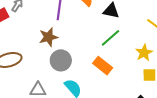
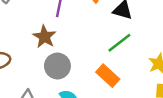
brown star: (48, 37) -> (44, 37), turned -30

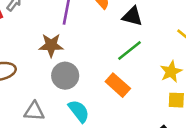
brown star: (44, 37) -> (51, 45), turned -30

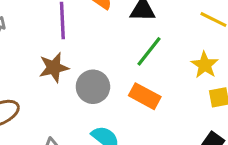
gray circle: (65, 76) -> (93, 87), moved

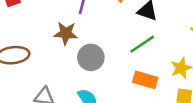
orange rectangle: (145, 96) -> (145, 80), moved, turned -30

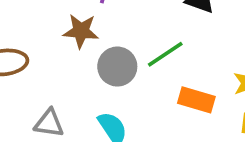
green line: (142, 44) -> (165, 54), moved

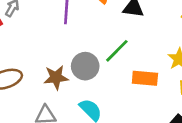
brown star: (81, 31) -> (56, 77), moved

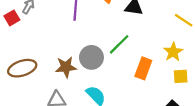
orange rectangle: (145, 78) -> (143, 68), turned -75

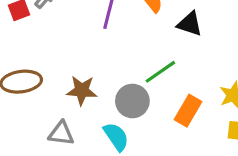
gray circle: (91, 57) -> (132, 101), moved

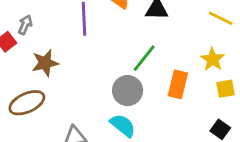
brown star: (82, 90) -> (45, 63), moved

